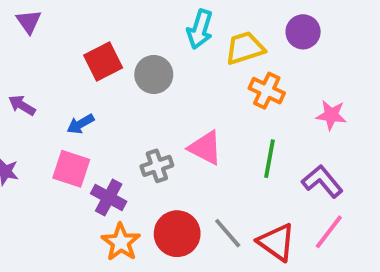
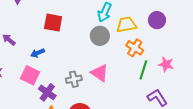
red square: (103, 61) -> (53, 23), turned 30
gray circle: (154, 74) -> (100, 36), moved
green line: (270, 159) -> (143, 70), moved

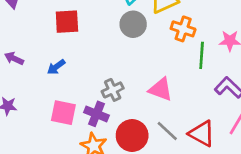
pink triangle: (100, 73) -> (161, 89), moved
pink square: (30, 75) -> (63, 113), moved
purple cross: (47, 92) -> (96, 114), moved

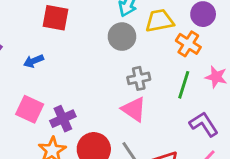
orange cross: (183, 29) -> (188, 44), moved
gray cross: (113, 90) -> (139, 78), moved
purple cross: (96, 114) -> (63, 119), turned 30

